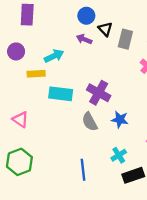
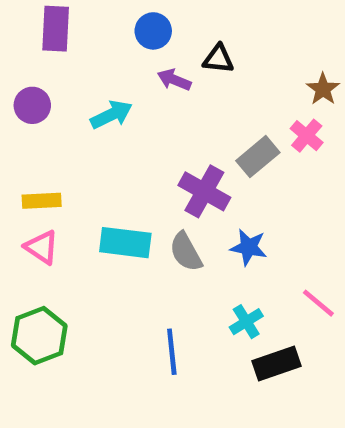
blue circle: (86, 16) -> (153, 31), moved
black triangle: (105, 29) -> (218, 59), turned -40
gray rectangle: (125, 39) -> (258, 157), moved, turned 36
yellow rectangle: (36, 74) -> (42, 201), moved
cyan rectangle: (61, 94) -> (125, 243), moved

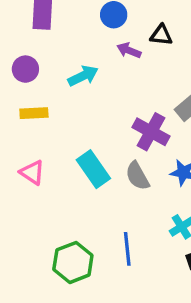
yellow rectangle: (42, 201) -> (34, 113), moved
cyan rectangle: (125, 243) -> (93, 169), turned 48
green hexagon: (39, 336) -> (73, 262), moved

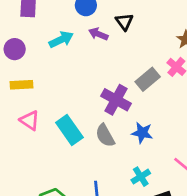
black triangle: (161, 35) -> (124, 22), turned 48
cyan arrow: (83, 76) -> (61, 39), moved
pink triangle: (32, 173) -> (30, 120), moved

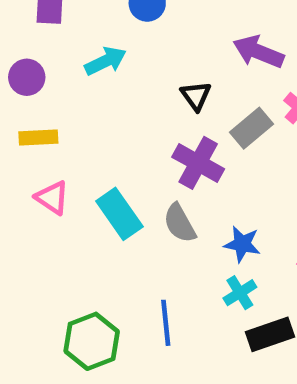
black triangle: (124, 22) -> (196, 96), moved
purple arrow: (98, 34) -> (258, 52), moved, size x1.5
blue star: (142, 133) -> (242, 244), moved

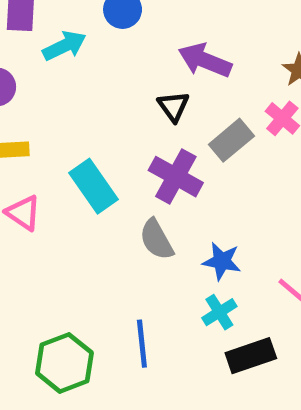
purple arrow: (258, 52) -> (205, 60), moved
cyan arrow: (106, 61) -> (64, 46), moved
cyan rectangle: (119, 214) -> (93, 186), moved

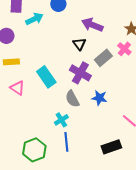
blue star: (222, 261) -> (99, 98), moved
cyan cross: (219, 312) -> (61, 120), moved

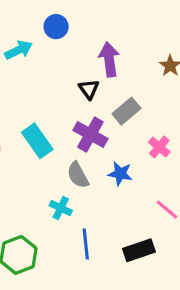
purple arrow: (92, 25) -> (109, 59), turned 60
pink cross: (124, 49) -> (159, 147), moved
cyan cross: (61, 120) -> (61, 208), turned -32
blue line: (66, 142) -> (86, 244), moved

